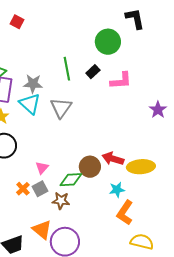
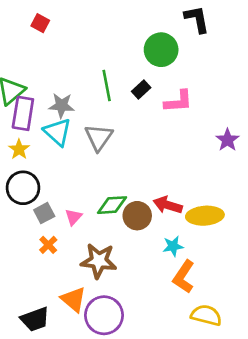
green diamond: (71, 180) -> (112, 205), moved
gray square: (40, 189) -> (44, 213), moved
brown star: (61, 201) -> (99, 261), size x1.5

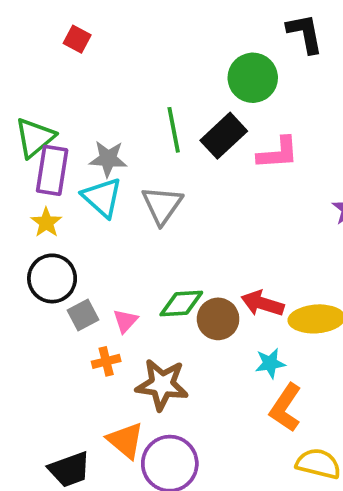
black rectangle: (141, 90) -> (224, 136), size x1.6
orange cross: (48, 245) -> (106, 361), moved, turned 30

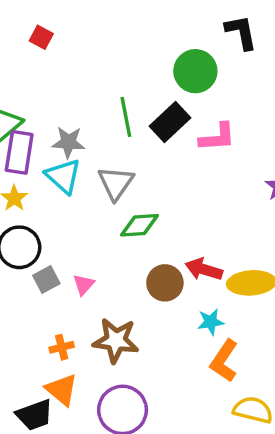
green diamond: (181, 303) -> (139, 225), moved
orange cross: (106, 361) -> (62, 347), moved
orange triangle: (125, 440) -> (62, 390), moved

